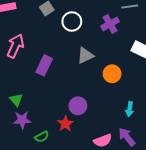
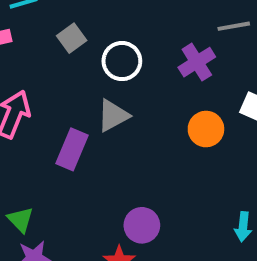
gray triangle: (85, 56) -> (113, 116), moved
orange circle: (112, 74) -> (206, 129), moved

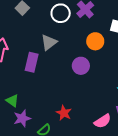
white circle: (122, 61) -> (61, 13), moved
purple circle: (142, 225) -> (81, 66), moved

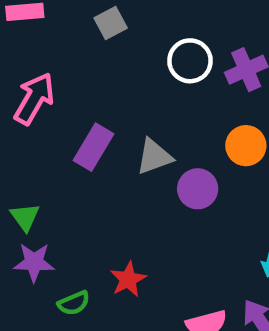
gray triangle: (49, 42) -> (154, 157), moved

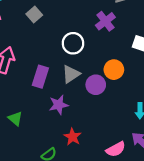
white circle: (190, 61) -> (73, 43), moved
orange circle: (246, 146) -> (114, 70), moved
purple star: (34, 262) -> (59, 105), moved

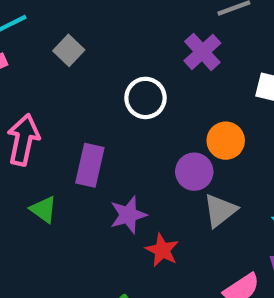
gray triangle: (71, 74) -> (220, 210), moved
green triangle: (15, 119) -> (43, 210), moved
red star: (73, 137) -> (162, 250), moved

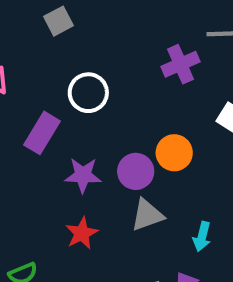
white circle: (145, 98) -> (88, 93), moved
purple star: (128, 215) -> (83, 175), moved

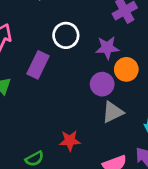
purple star: (83, 175) -> (107, 48), moved
red star: (82, 233) -> (70, 141), moved, turned 30

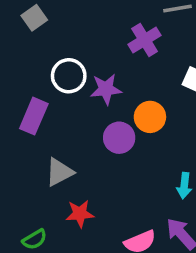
purple star: (107, 48) -> (106, 89), moved
gray triangle: (113, 112) -> (59, 172), moved

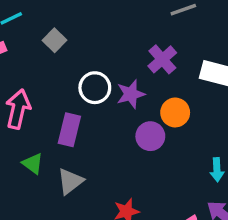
purple cross: (145, 40) -> (162, 59), moved
gray triangle: (59, 172) -> (70, 181), moved

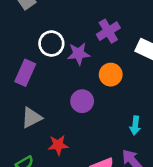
purple circle: (150, 136) -> (82, 101), moved
gray triangle: (70, 181) -> (32, 118), moved

